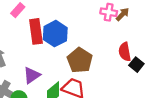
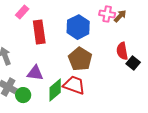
blue hexagon: (55, 34) -> (78, 27), moved
purple triangle: (32, 75) -> (35, 73), turned 42

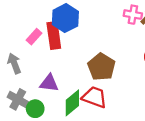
pink rectangle: (22, 12) -> (34, 37), moved
blue hexagon: (78, 27) -> (65, 18), moved

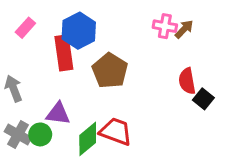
pink rectangle: (34, 37) -> (25, 28), moved
brown pentagon: (101, 67) -> (110, 71), moved
green circle: (35, 109) -> (40, 134), moved

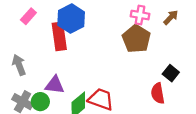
brown arrow: (184, 29) -> (171, 17), moved
brown pentagon: (110, 71) -> (136, 39), moved
red semicircle: (187, 81) -> (158, 93), moved

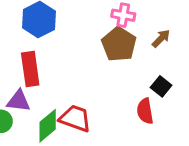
brown arrow: (171, 17) -> (161, 38), moved
red rectangle: (59, 36) -> (30, 69), moved

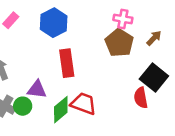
red rectangle: (30, 69) -> (67, 63), moved
black square: (161, 86) -> (154, 77), size x1.6

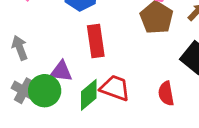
red semicircle: (141, 98) -> (166, 93), moved
green circle: (23, 106) -> (45, 91), size x1.5

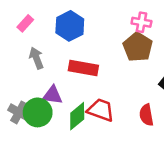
red rectangle: (96, 41) -> (83, 68), turned -72
gray arrow: (20, 48) -> (36, 58), moved

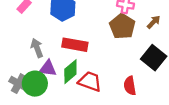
gray arrow: (36, 58) -> (37, 48), moved
green diamond: (77, 116) -> (70, 72), moved

